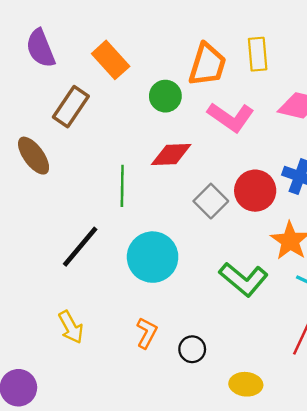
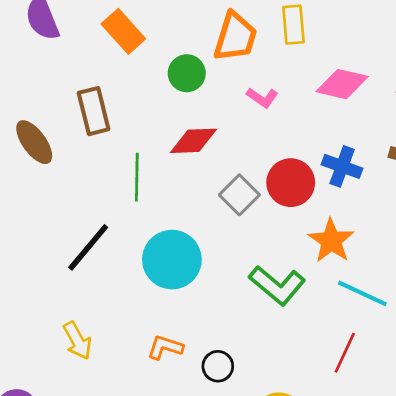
brown rectangle: (71, 107) -> (94, 111), moved, turned -48
pink L-shape: (231, 117) -> (262, 98), size x0.6
orange L-shape: (147, 333) -> (165, 347), turned -100

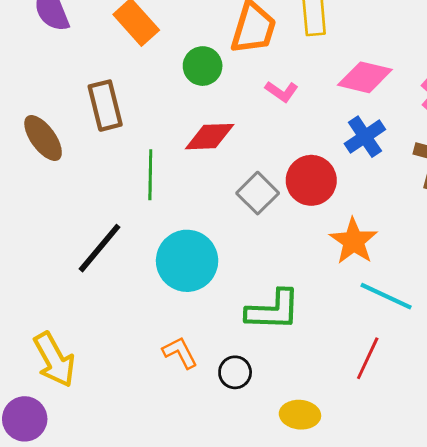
blue cross: (342, 166) -> (365, 137), moved, turned 36
green L-shape: (277, 285) -> (273, 310), moved, turned -38
yellow arrow: (77, 341) -> (54, 360), moved, size x1.4
orange L-shape: (165, 347) -> (180, 353), turned 45

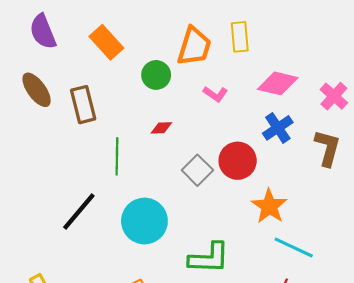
red diamond: (210, 137) -> (161, 128), size x0.6
brown ellipse: (43, 138) -> (37, 90), moved

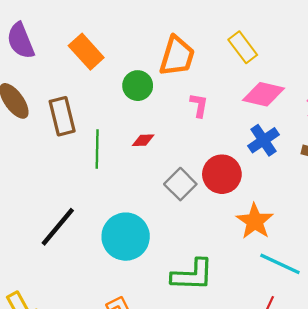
yellow rectangle: (240, 37) -> (243, 47), moved, turned -32
pink L-shape: (215, 94) -> (199, 105), turned -115
green line: (117, 156) -> (97, 149), moved

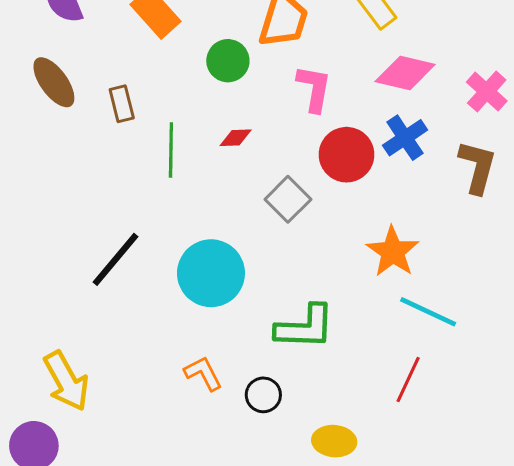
pink L-shape: (199, 105) -> (314, 88), size x1.4
brown rectangle: (62, 116) -> (122, 104), size x0.7
red circle: (222, 174) -> (347, 155), moved

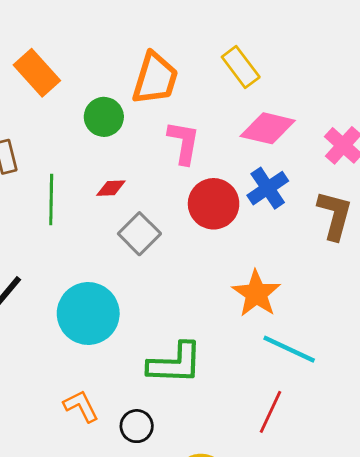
gray square: (288, 199) -> (139, 234), moved

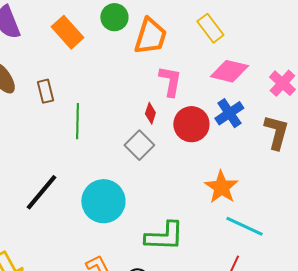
green circle: (104, 117) -> (114, 17), moved
red diamond: (111, 188) -> (150, 113), moved, turned -70

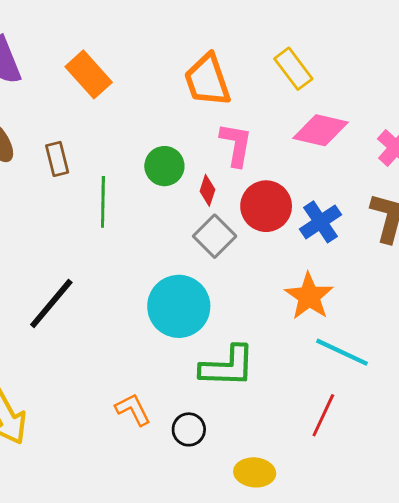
green circle: (114, 17) -> (164, 166), moved
orange trapezoid: (150, 36) -> (207, 80), turned 144
blue cross: (229, 113) -> (320, 222), moved
gray square: (139, 145) -> (215, 236), moved
cyan circle: (103, 201) -> (179, 306), moved

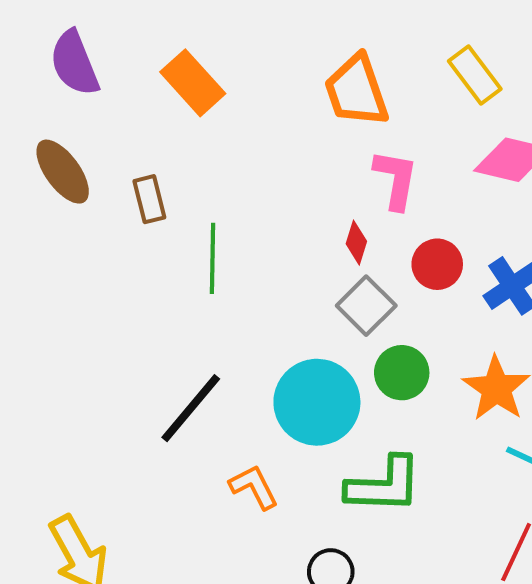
green circle: (164, 166) -> (402, 373), moved
red circle: (266, 206) -> (437, 264), size x0.7
black line: (51, 303) -> (191, 408), moved
orange L-shape: (133, 409) -> (254, 487), moved

